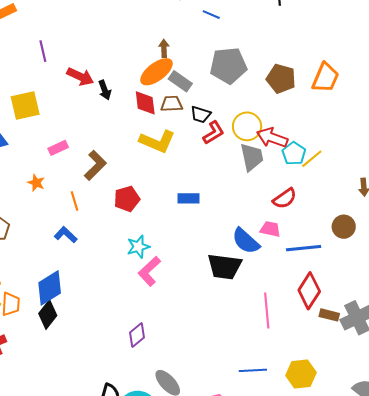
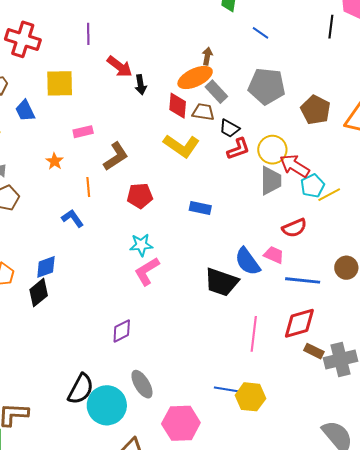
blue diamond: (50, 288) -> (46, 267), size x0.7
red diamond: (309, 291) -> (299, 323), turned 30
yellow hexagon: (301, 374) -> (250, 397), moved

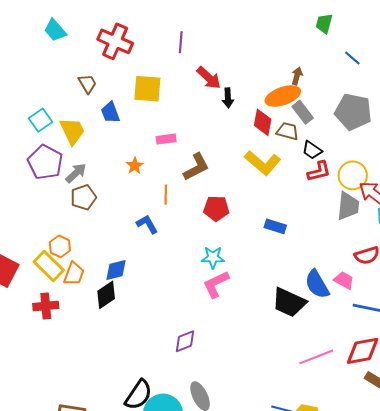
pink line: (254, 334) -> (316, 357), turned 56

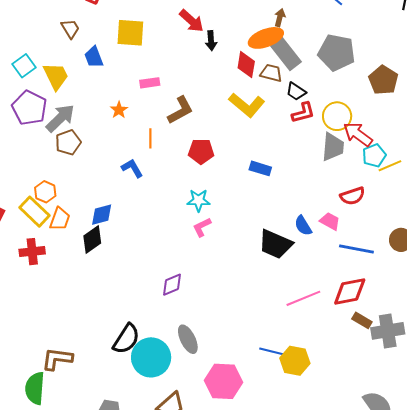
gray rectangle: (303, 112) -> (286, 54), size x1.4
gray arrow: (76, 173) -> (60, 118), size x1.4
pink L-shape: (216, 284) -> (202, 227), size x0.7
blue semicircle: (317, 284) -> (303, 226), size x0.7

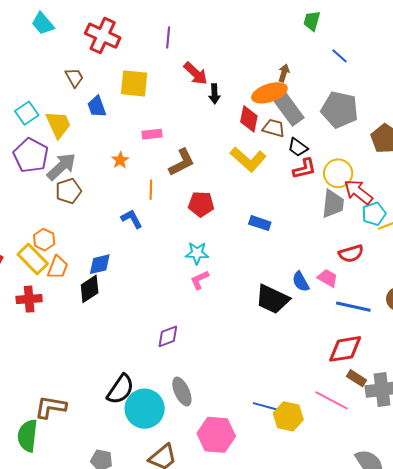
pink line: (303, 298) -> (332, 400), moved, turned 48

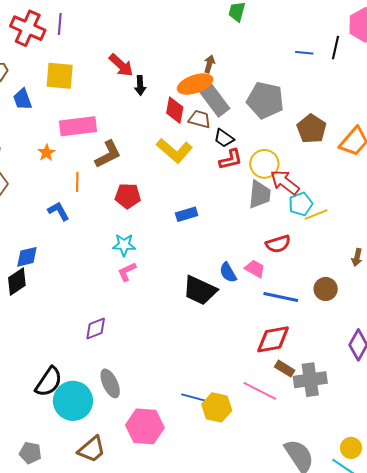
purple line: (168, 37) -> (60, 24), moved
blue line: (339, 56) -> (304, 53), moved, turned -36
pink rectangle: (152, 134) -> (78, 126), size x1.8
blue rectangle: (260, 223) -> (187, 214), turned -35

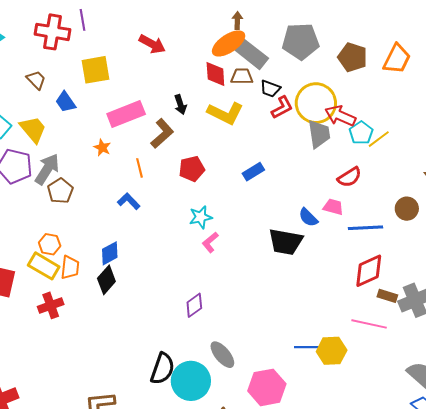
black arrow: (140, 85) -> (180, 105), moved
yellow circle: (264, 164) -> (316, 103), size x1.4

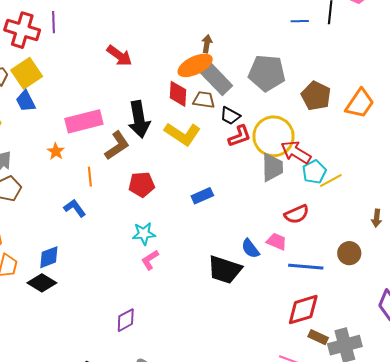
yellow square: (95, 70) -> (27, 73), moved, turned -32
black arrow: (180, 105) -> (139, 119), size x1.8
black diamond: (106, 280) -> (42, 283), turned 72

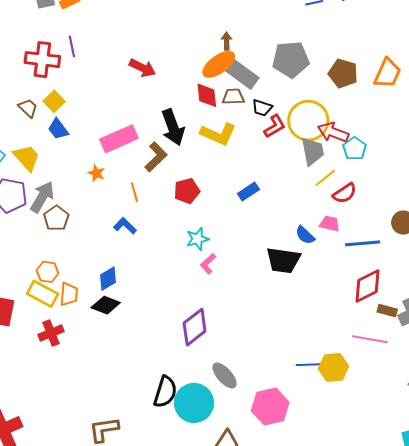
yellow square: (27, 73) -> (54, 101), size x0.7
yellow line: (331, 180) -> (325, 178), moved
purple diamond: (126, 320) -> (195, 327), size x1.5

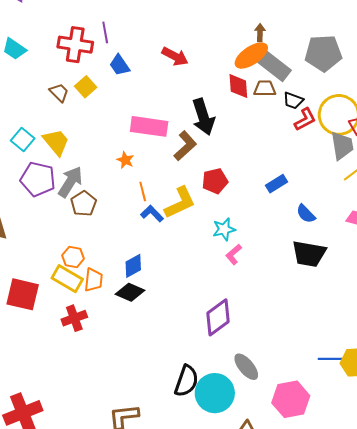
blue trapezoid: (58, 129) -> (120, 65), moved
yellow L-shape: (218, 134) -> (180, 203), moved, turned -51
pink rectangle: (119, 139) -> (149, 126), turned 30
orange line: (134, 192) -> (143, 191), moved
blue semicircle: (305, 235) -> (306, 214), moved

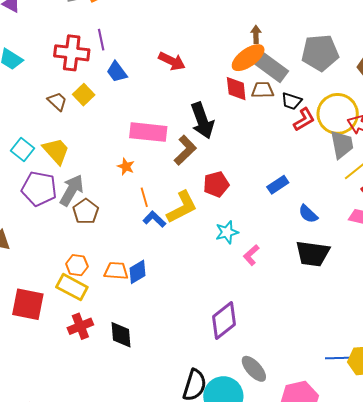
pink L-shape: (234, 254) -> (251, 255), moved
orange trapezoid: (94, 280) -> (116, 271), moved, turned -90
black diamond: (130, 292) -> (121, 335), moved, turned 64

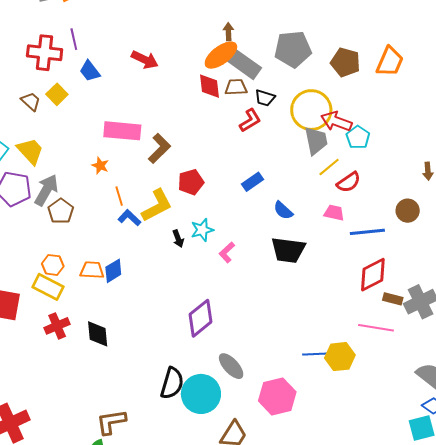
red L-shape: (304, 120) -> (250, 120), moved
black arrow: (202, 121) -> (178, 239), moved, size x0.5

